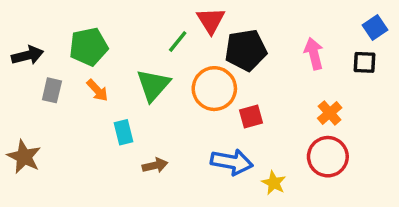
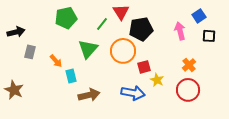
blue square: (375, 27) -> (199, 16), moved
green pentagon: (89, 47) -> (66, 18), moved
orange arrow: (97, 90) -> (56, 61), moved
brown arrow: (155, 165) -> (89, 95), size x1.5
yellow star: (274, 183) -> (157, 80), moved

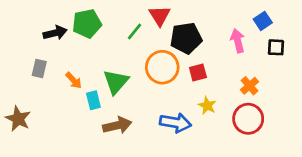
black arrow: (16, 32) -> (55, 33), moved
green triangle: (88, 49) -> (116, 82), moved
red square: (144, 67) -> (198, 72), moved

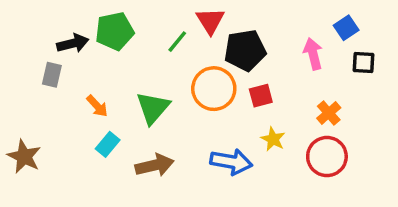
gray rectangle: (39, 69) -> (52, 75), moved
cyan rectangle: (93, 100) -> (108, 144), moved, turned 54

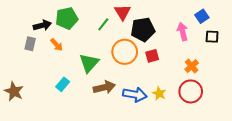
orange arrow: (97, 106) -> (57, 45), moved
yellow star: (273, 139) -> (159, 93), moved
brown arrow: (155, 165) -> (104, 87), moved

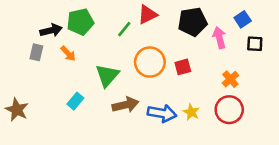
red triangle: (123, 12) -> (147, 14), turned 36
black pentagon: (143, 29) -> (193, 22), moved

